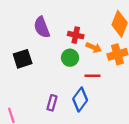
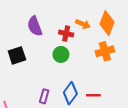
orange arrow: (94, 48) -> (83, 24), moved
red line: (93, 76) -> (93, 95), moved

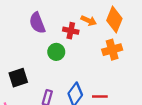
green circle: (61, 54) -> (56, 52), moved
black square: (17, 55) -> (18, 78), moved

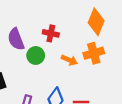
orange arrow: (89, 21) -> (69, 60), moved
purple semicircle: (37, 23) -> (16, 39), moved

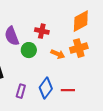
orange diamond: (96, 22) -> (81, 21), turned 40

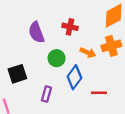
green circle: (29, 50) -> (57, 58), moved
blue diamond: (46, 88) -> (74, 77), moved

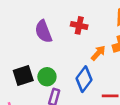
orange arrow: (88, 53) -> (98, 53), turned -72
green circle: (57, 58) -> (47, 77), moved

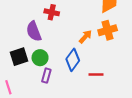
red cross: (79, 25) -> (52, 12), moved
purple semicircle: (43, 31) -> (34, 31), moved

